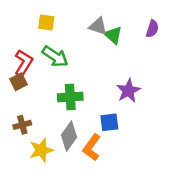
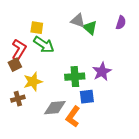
yellow square: (46, 22) -> (37, 28), moved
green cross: (70, 97) -> (75, 77), moved
gray diamond: (69, 136) -> (55, 108), turned 50
yellow star: (41, 150) -> (33, 82), moved

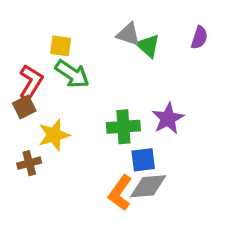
gray diamond: (55, 108) -> (148, 186), moved

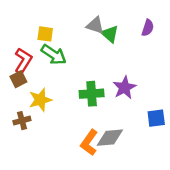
blue square: (143, 160) -> (156, 118), moved

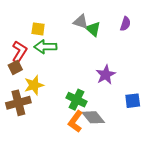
green arrow: (54, 55) -> (45, 47), turned 145
green cross: (92, 94) -> (77, 100), moved, turned 30
brown cross: (22, 121) -> (18, 103), size x1.6
gray diamond: (110, 138) -> (93, 117), turned 55

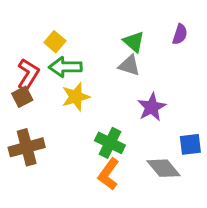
gray triangle: (81, 22) -> (129, 65), moved
yellow square: (38, 29) -> (55, 42), turned 32
yellow star: (34, 85) -> (76, 97), moved
gray diamond: (93, 117) -> (164, 168), moved

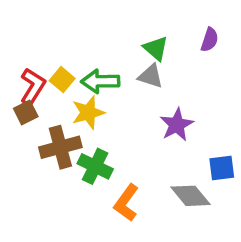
yellow square: (55, 42) -> (62, 80), moved
green arrow: (65, 67) -> (100, 81), moved
green cross: (110, 143) -> (95, 166), moved
brown cross: (27, 147) -> (60, 147), moved

